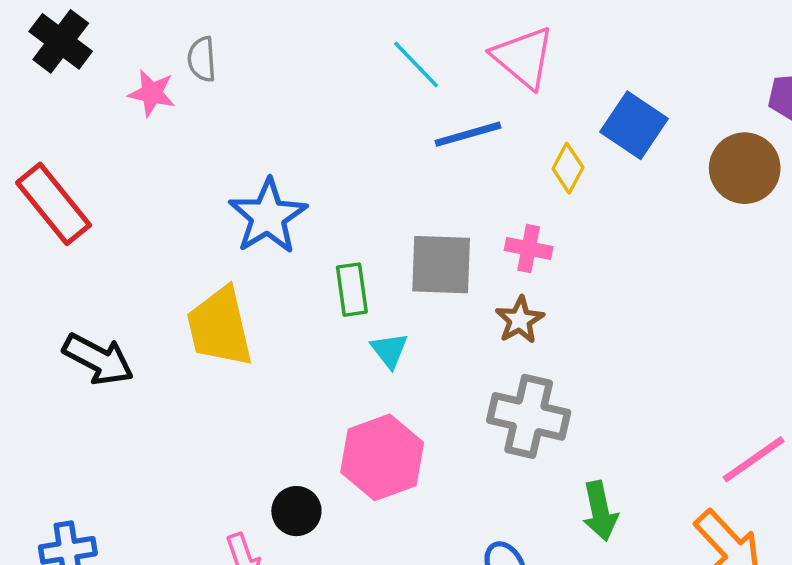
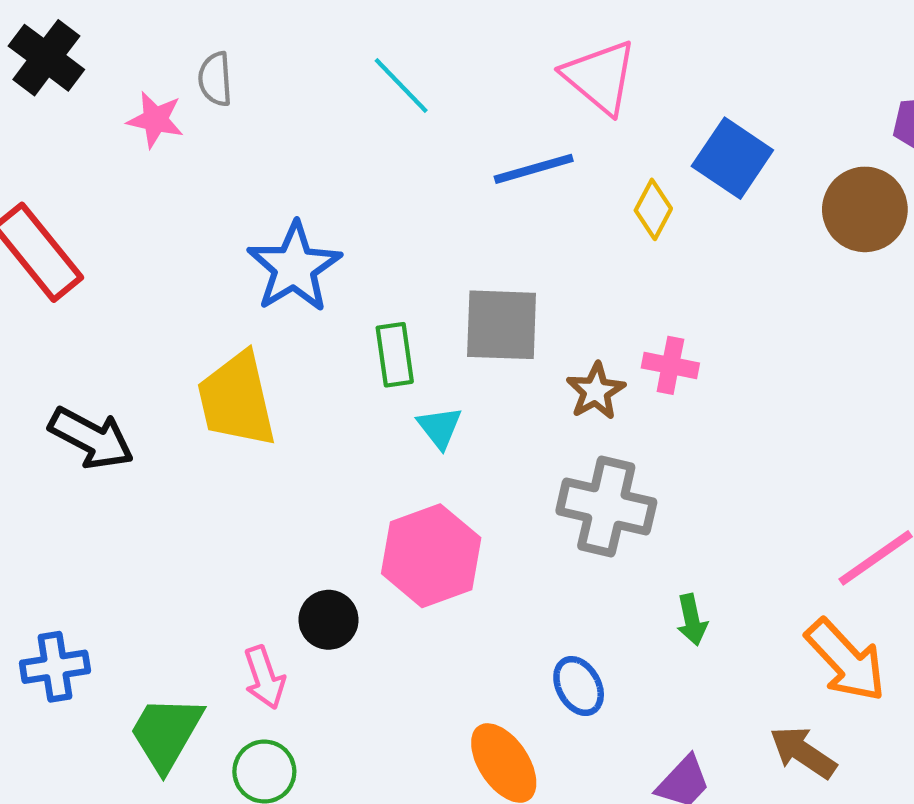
cyan line: (416, 65) -> (401, 85), moved
pink cross: (529, 248) -> (670, 365), moved
green arrow: (600, 511) -> (692, 620), size x0.7

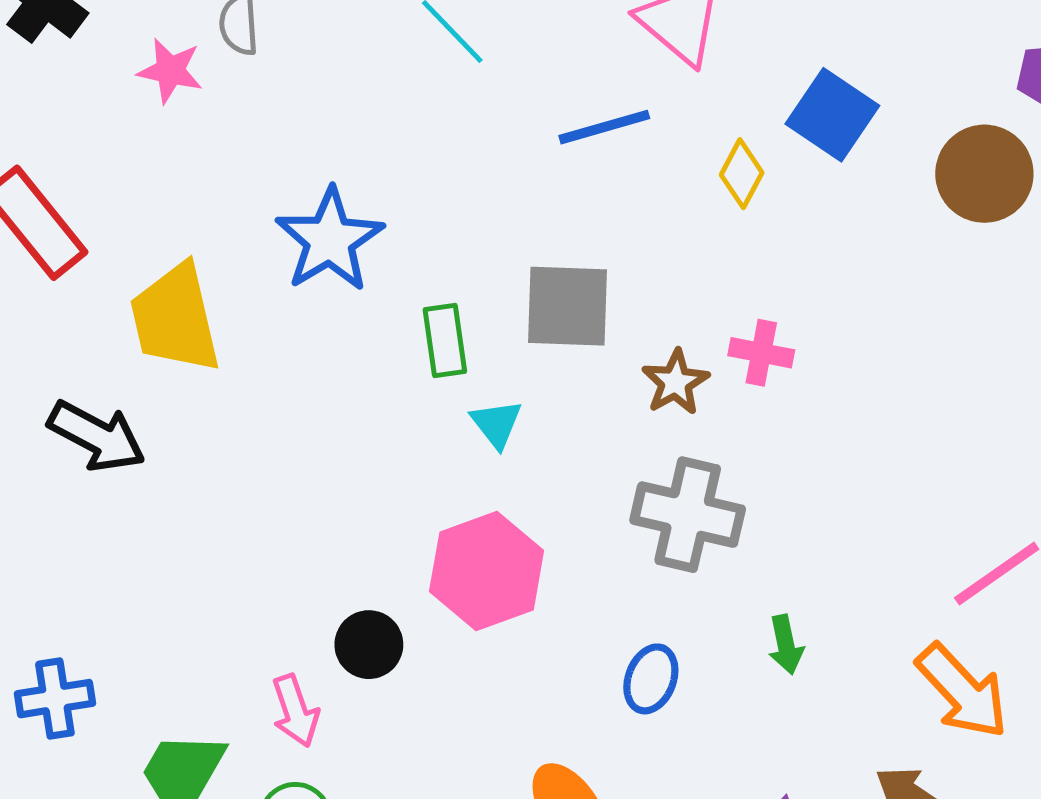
yellow trapezoid: (237, 400) -> (175, 318), moved
blue ellipse: (579, 686) -> (651, 679), moved, turned 50

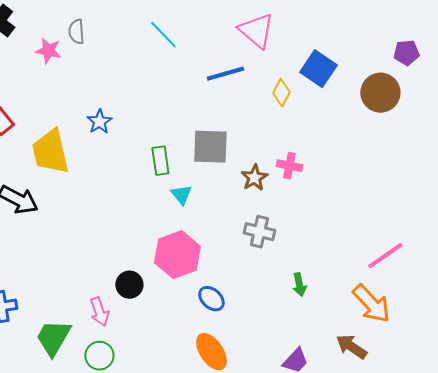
blue star: (330, 240) -> (99, 122), moved, size x0.6
gray cross: (688, 515) -> (259, 232), size x0.7
blue ellipse: (651, 679) -> (211, 299), moved, turned -68

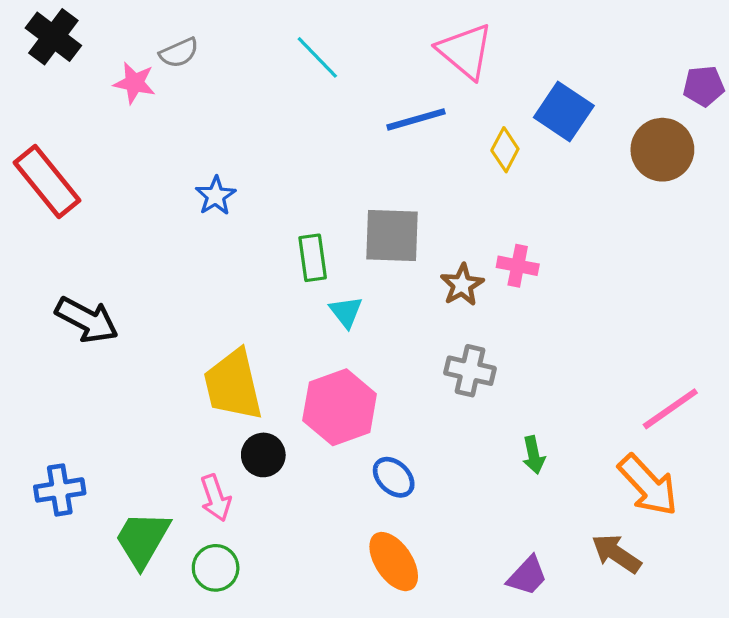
gray semicircle: (76, 32) -> (179, 53), turned -110
yellow trapezoid: (50, 152) -> (233, 385), moved

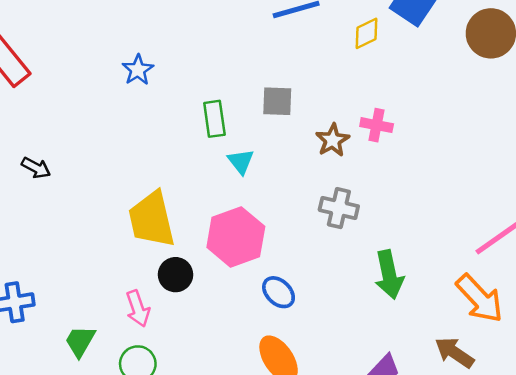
yellow diamond: (505, 150) -> (366, 33), turned 36
gray square: (392, 236) -> (277, 101), size x0.7
black arrow: (87, 320) -> (36, 168), size x0.6
green arrow: (534, 455) -> (389, 275), size x1.6
green trapezoid: (142, 539) -> (80, 341), size x0.7

